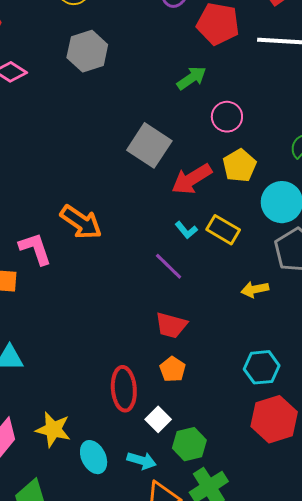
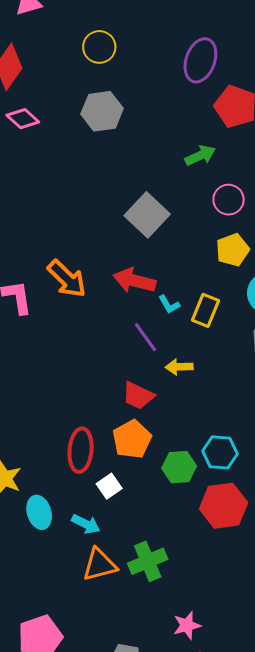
red arrow: (192, 179) -> (134, 281), moved, turned 36
yellow rectangle: (223, 230) -> (206, 310), turned 72
yellow arrow: (255, 289) -> (179, 367), moved
orange pentagon: (173, 369) -> (132, 439), size x1.5
green hexagon: (189, 444) -> (179, 467), moved

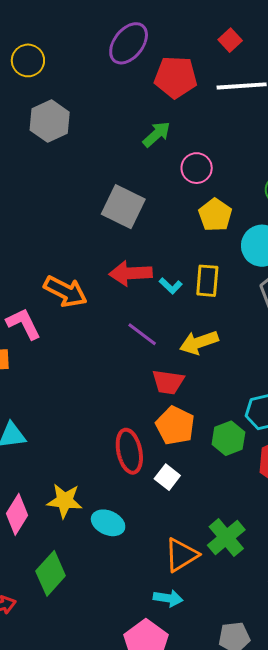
purple ellipse: (200, 60) -> (129, 43), turned 36
purple line: (145, 337) -> (142, 334), moved
yellow arrow: (179, 367) -> (199, 342), size x1.4
cyan ellipse: (39, 512) -> (108, 523), turned -32
cyan arrow: (86, 524) -> (168, 598), moved

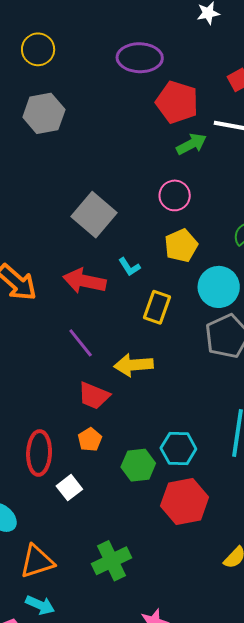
purple ellipse: (129, 43) -> (140, 58), turned 39
green arrow: (156, 134) -> (191, 144), moved
cyan L-shape: (171, 286) -> (129, 267), moved
orange pentagon: (175, 426) -> (90, 440), size x0.6
orange triangle: (181, 555) -> (37, 561), moved

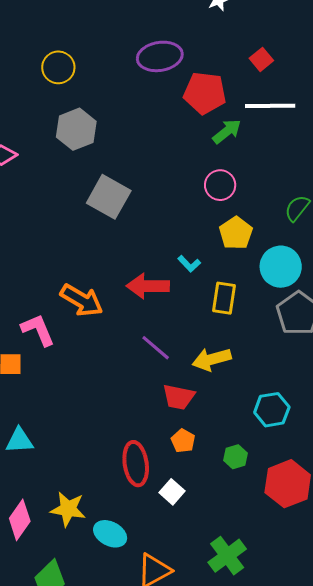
gray square: (94, 215) -> (109, 197), moved
cyan hexagon: (178, 448) -> (272, 410), moved
green hexagon: (138, 465) -> (235, 457), size x0.7

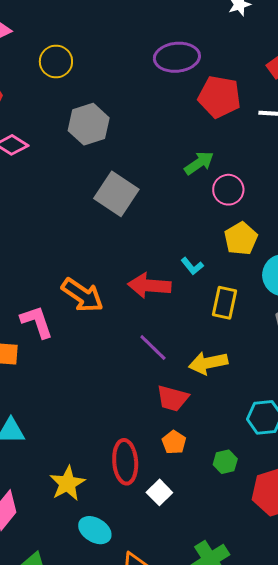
yellow circle: (58, 67) -> (56, 61), moved
green arrow: (227, 131) -> (199, 163), moved
yellow star: (68, 509) -> (67, 483), moved, turned 30

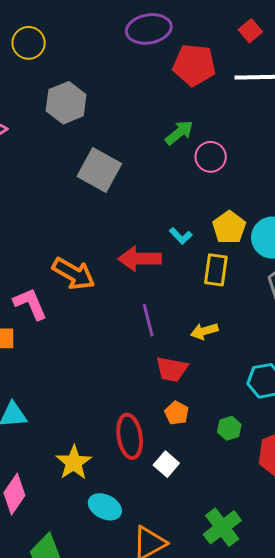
yellow pentagon: (241, 239) -> (229, 227), moved
purple line: (153, 347) -> (148, 320), turned 36
yellow arrow: (208, 363) -> (204, 331), size x0.7

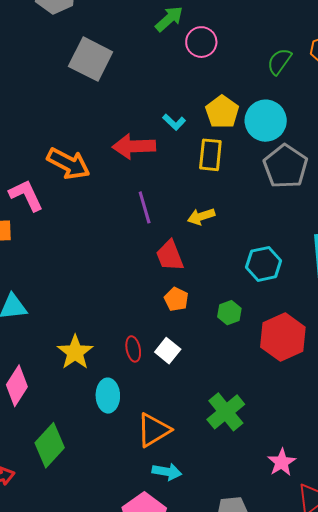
red trapezoid: (172, 369) -> (170, 256), turned 60
red ellipse: (130, 436) -> (133, 349), moved, size x0.6
cyan ellipse: (105, 507) -> (108, 396), turned 64

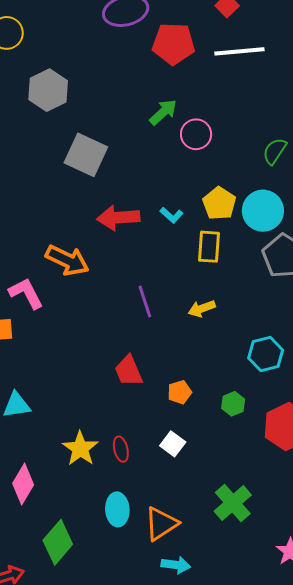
red arrow: (134, 146) -> (118, 218), moved
red trapezoid: (170, 256) -> (129, 371), moved
orange pentagon: (176, 299) -> (180, 392), turned 30
red ellipse: (133, 349) -> (121, 449), moved
cyan ellipse: (108, 396) -> (117, 509), moved

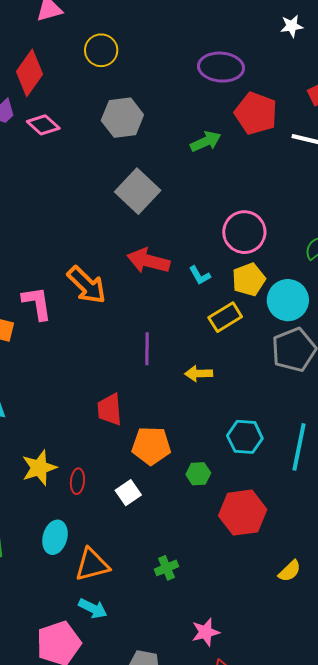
green arrow: (163, 112) -> (206, 142), moved
pink circle: (196, 134) -> (244, 232), moved, size x1.4
yellow rectangle: (209, 247) -> (225, 317), turned 36
orange pentagon: (180, 392) -> (151, 446), size x1.6
green cross: (233, 503) -> (166, 568), size x0.6

